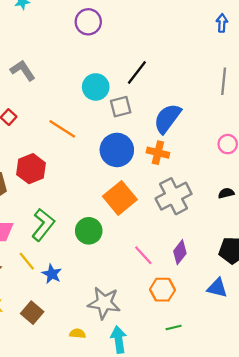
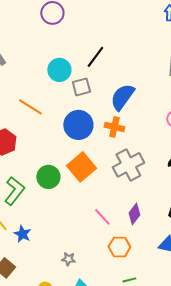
green circle: (89, 231) -> (48, 177), moved
gray star: (104, 303) -> (68, 259), size x0.5

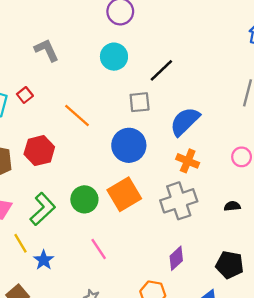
cyan circle: (59, 70) -> (114, 57), moved
orange cross: (114, 127) -> (188, 161), moved
pink line: (102, 217) -> (99, 249), moved

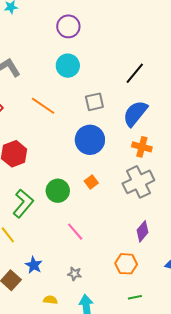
black line: (161, 70) -> (135, 73), moved
orange line: (77, 115) -> (43, 106), moved
orange square: (124, 194) -> (91, 182), size x0.5
blue star: (44, 260) -> (34, 265), moved

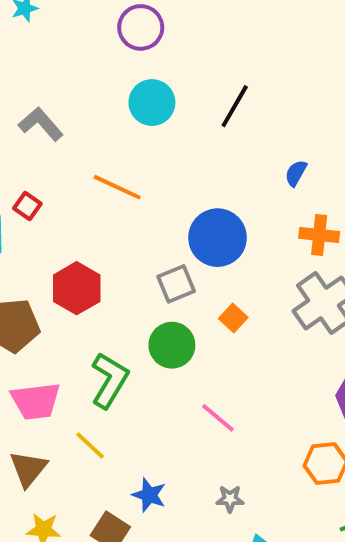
black line: (135, 73) -> (235, 106), moved
gray square: (94, 102) -> (176, 284), moved
blue semicircle: (135, 113) -> (296, 173), size x0.5

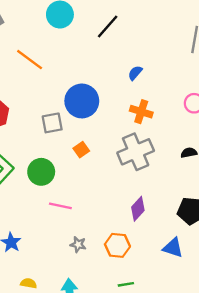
green circle: (172, 345) -> (41, 172), moved
pink line: (218, 418) -> (60, 206), turned -40
gray star: (230, 499) -> (78, 244), moved

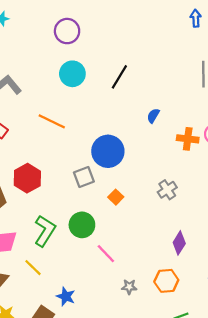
orange cross: (141, 112) -> (188, 139), moved
gray cross: (136, 152) -> (167, 190), size x0.6
pink line: (60, 206) -> (106, 254), turned 45

